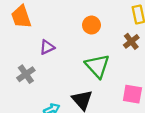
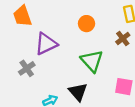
purple triangle: (47, 47) -> (46, 44), size x1.6

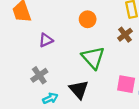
purple triangle: (46, 44) -> (46, 40), size x0.6
gray cross: (27, 68) -> (39, 75), moved

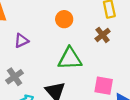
green triangle: (93, 58) -> (70, 59), turned -50

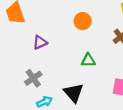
green triangle: (70, 59) -> (88, 60), size x0.6

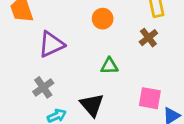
purple triangle: (40, 42) -> (51, 44), size x1.5

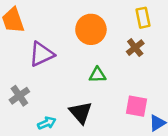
orange circle: (103, 19) -> (91, 29), size x1.5
gray cross: (43, 87) -> (19, 96), moved

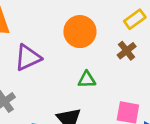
yellow rectangle: (143, 18) -> (135, 19), turned 66

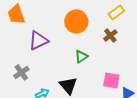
green triangle: (87, 80) -> (81, 56), turned -32

